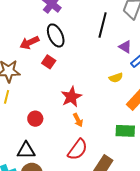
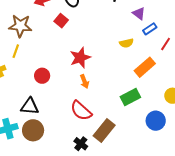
green rectangle: (125, 131) -> (130, 97), turned -36
red semicircle: (78, 149) -> (81, 111), turned 90

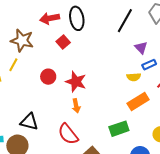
yellow semicircle: (126, 43) -> (134, 77), moved
red star: (80, 58) -> (76, 82), turned 30
red circle: (42, 76) -> (48, 77), moved
black triangle: (30, 106) -> (29, 122), moved

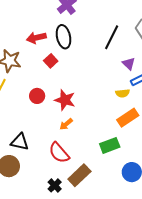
orange arrow: (76, 106) -> (66, 124), turned 64

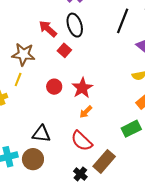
red arrow: (36, 38) -> (48, 29), turned 60
red star: (65, 100) -> (82, 88), turned 30

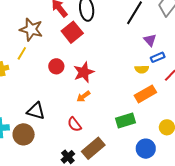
red square: (64, 50) -> (72, 32), size x1.5
red semicircle: (82, 141) -> (74, 124), size x0.7

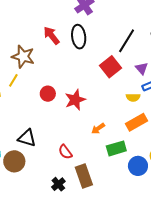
red square: (72, 32) -> (111, 67), moved
orange arrow: (83, 96) -> (98, 129), moved
brown rectangle: (93, 148) -> (84, 176), turned -70
blue circle: (146, 149) -> (138, 166), moved

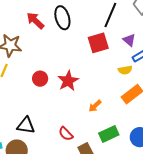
red square: (111, 67) -> (98, 43), turned 30
green rectangle: (116, 148) -> (109, 134), moved

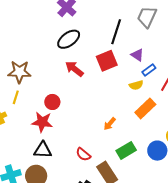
black ellipse: (62, 18) -> (69, 39), turned 75
red arrow: (35, 21) -> (74, 69), moved
red star: (68, 81) -> (42, 122), moved, turned -30

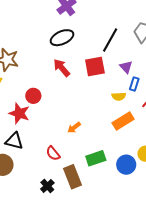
blue rectangle: (149, 70) -> (134, 84), turned -48
orange arrow: (110, 124) -> (74, 128), moved

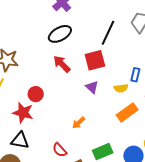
purple triangle: (126, 67) -> (92, 87), moved

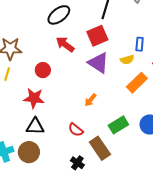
purple triangle: (92, 87) -> (98, 63), size x1.6
red circle: (36, 94) -> (43, 70), moved

